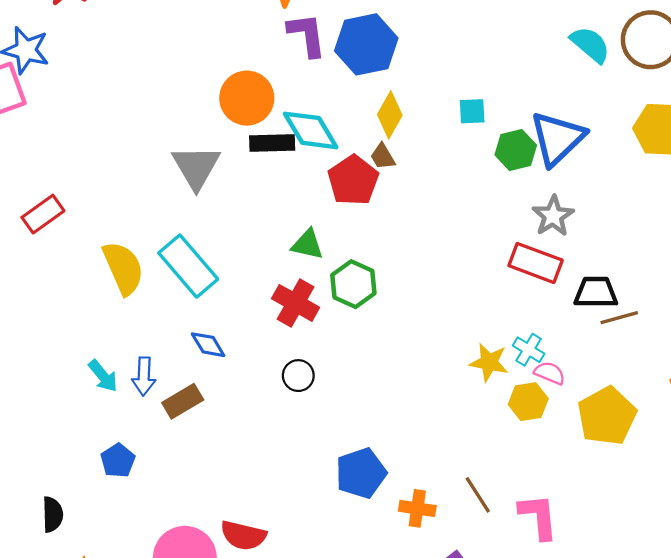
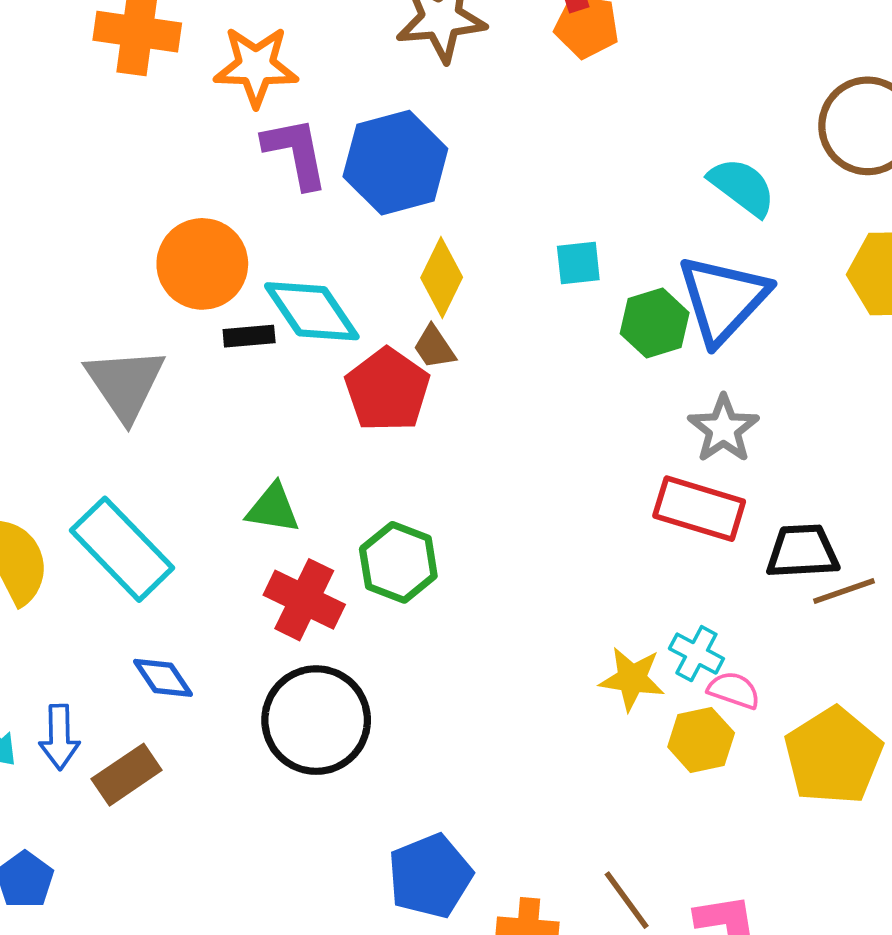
cyan semicircle: (590, 45) -> (742, 187), moved
black rectangle: (272, 143) -> (249, 336), size x0.7
green triangle: (307, 244) -> (273, 508), moved
black circle: (298, 376) -> (316, 720), size x2.0

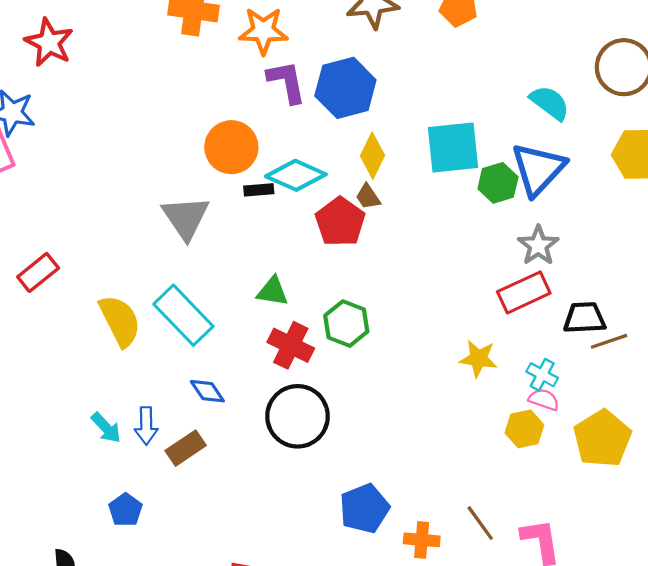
cyan square: (578, 263) -> (453, 147), size x2.0
cyan diamond: (312, 311) -> (296, 175), turned -32
red rectangle: (699, 509) -> (524, 292), turned -42
cyan cross: (696, 654) -> (542, 375), moved
yellow star: (632, 679) -> (478, 359), moved

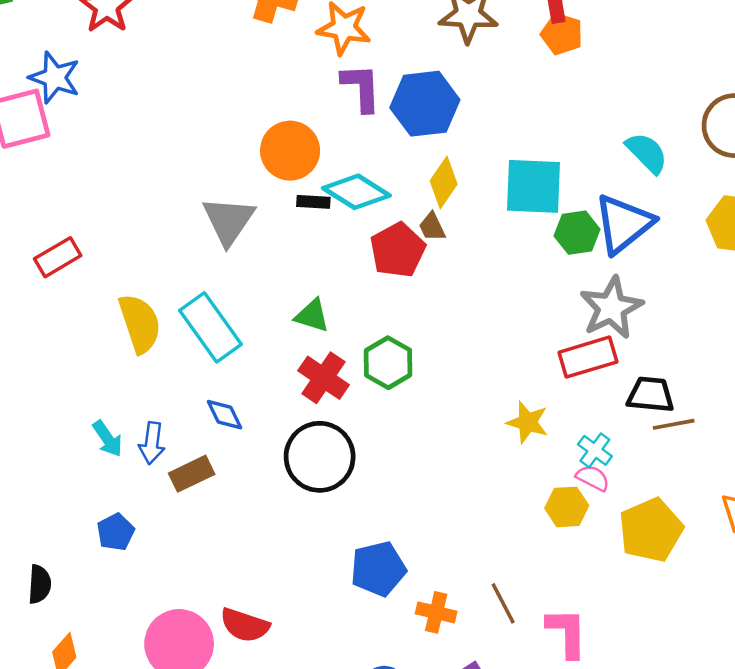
gray star: (538, 245) -> (611, 308), size x1.4

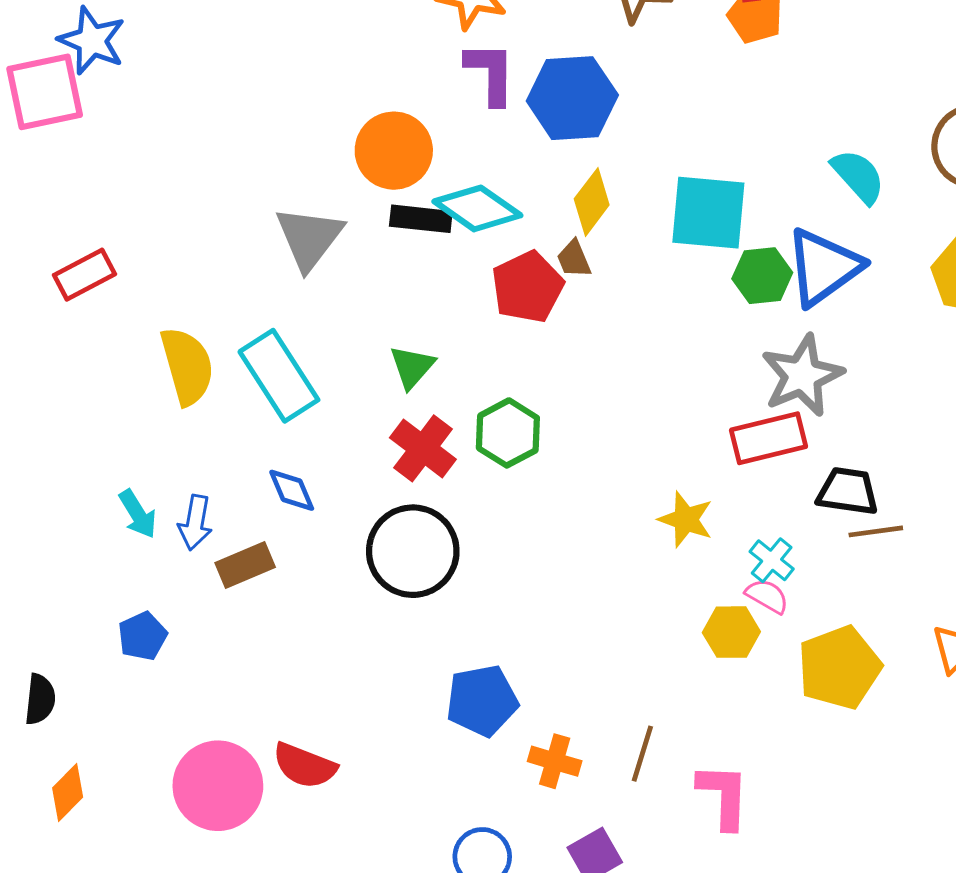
black rectangle: (313, 202) -> (421, 219), size x1.4
green triangle: (312, 316) -> (412, 367), turned 51
brown line: (503, 603) -> (642, 754), turned 42

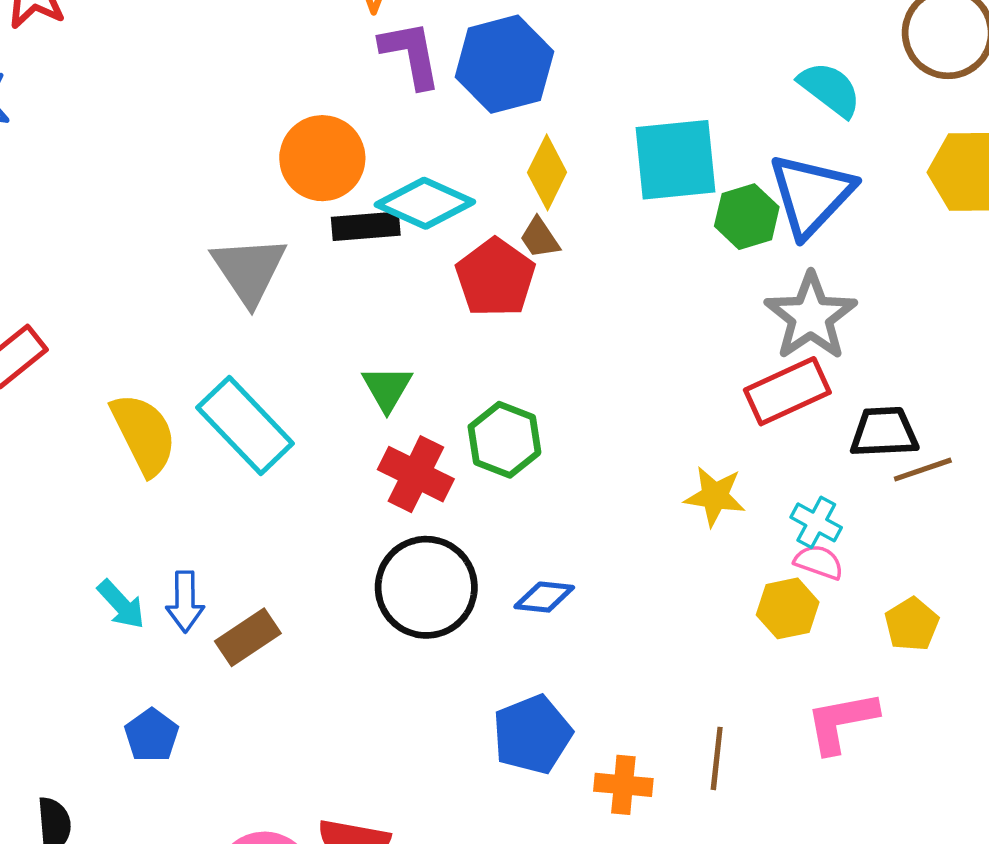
blue diamond: (292, 490) -> (544, 597), moved, turned -50
yellow pentagon: (839, 667) -> (912, 624), size x0.6
pink L-shape: (724, 796) -> (841, 722), moved, turned -92

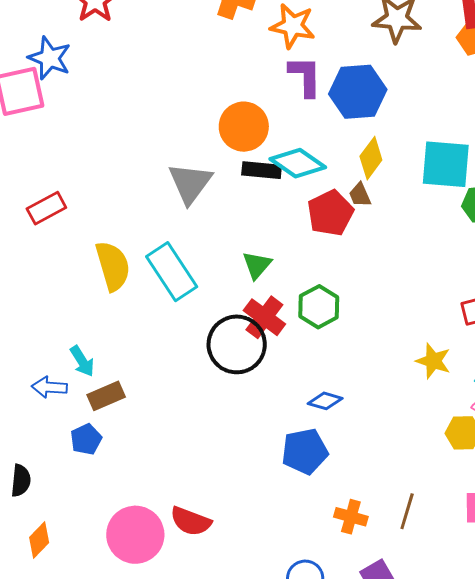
black circle: (426, 587) -> (237, 344), moved
blue arrow: (185, 602) -> (49, 387), moved, turned 84
brown rectangle: (248, 637) -> (106, 396), moved
blue pentagon: (532, 734) -> (305, 451), moved

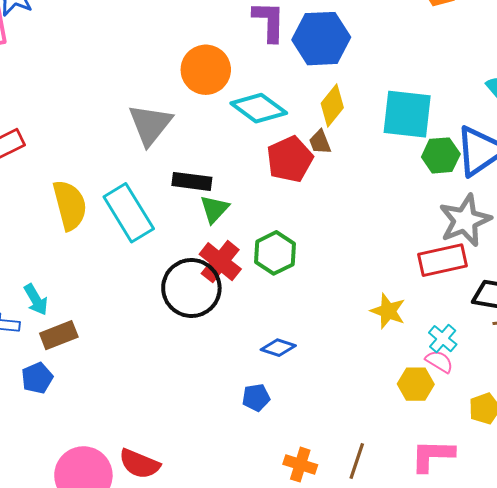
black rectangle: (262, 170) -> (192, 181), moved
blue pentagon: (305, 451) -> (256, 398), size x0.6

